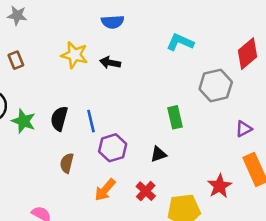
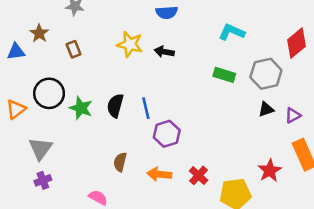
green rectangle: (175, 117) -> (224, 75), moved, turned -60
black triangle: (158, 154) -> (266, 109), moved
brown semicircle: (67, 163) -> (120, 162), moved
orange arrow: (105, 190) -> (159, 174), turned 55

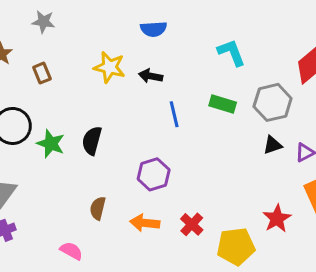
cyan L-shape: (232, 32) -> (231, 53), turned 45
blue line: (146, 108) -> (174, 114), moved

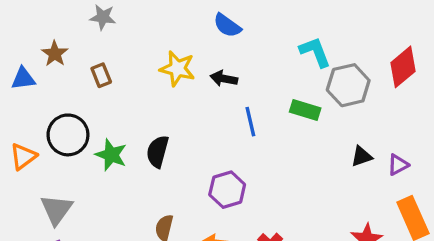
blue semicircle: (154, 29) -> (227, 25), turned 40
gray hexagon: (273, 102) -> (348, 85), moved

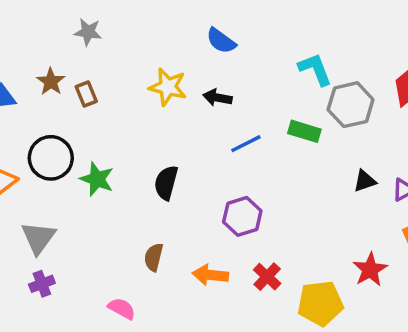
brown star: (55, 54) -> (51, 82), moved
blue line: (250, 122) -> (246, 144), turned 76
black semicircle: (158, 151) -> (166, 183), moved
purple hexagon: (227, 190) -> (242, 216), moved

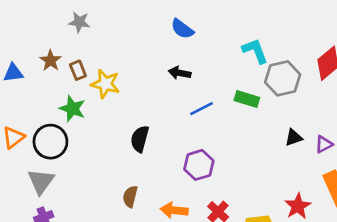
yellow star: (168, 87) -> (105, 84), moved
black circle: (51, 158) -> (50, 142), moved
green star: (97, 179) -> (72, 109), moved

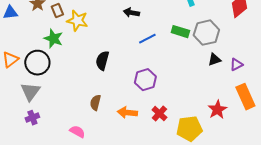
gray hexagon: (283, 78) -> (206, 33), moved

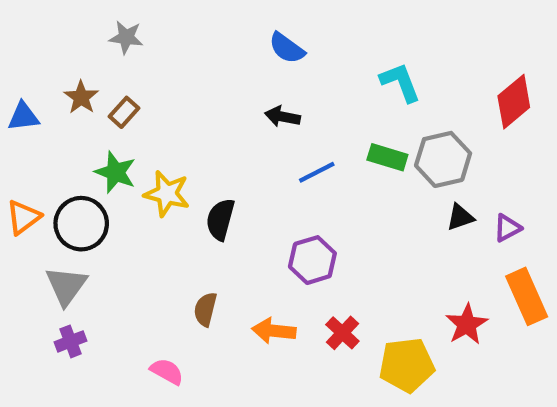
brown rectangle: (57, 11) -> (124, 112), turned 64
yellow star: (77, 21) -> (167, 194), moved

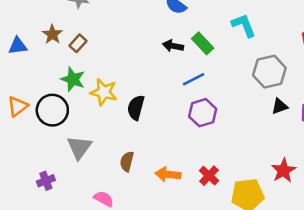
green rectangle: (387, 157) -> (203, 43), moved, turned 30
purple hexagon: (312, 260) -> (203, 113), moved
gray triangle: (66, 286) -> (79, 147), moved

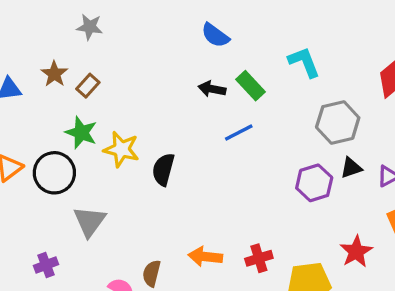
purple hexagon: (203, 113) -> (314, 183), moved
brown semicircle: (127, 161) -> (152, 273), moved
red cross: (209, 176) -> (259, 258), turned 30

